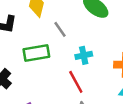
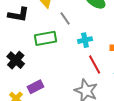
red line: (76, 82) -> (95, 65), moved

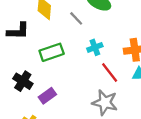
gray line: (65, 18) -> (76, 18), moved
purple rectangle: (36, 87) -> (47, 96), moved

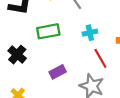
purple rectangle: (47, 96) -> (58, 72), moved

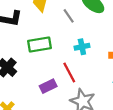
red line: (100, 58) -> (69, 73), moved

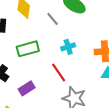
purple rectangle: (48, 86) -> (27, 88), moved

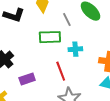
green rectangle: (28, 49) -> (50, 37), moved

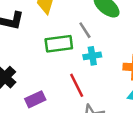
gray line: (67, 19) -> (85, 30), moved

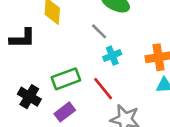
green rectangle: (59, 44) -> (66, 79), moved

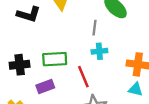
gray line: (99, 31) -> (94, 28), turned 35
black cross: (29, 97) -> (20, 65), turned 36

